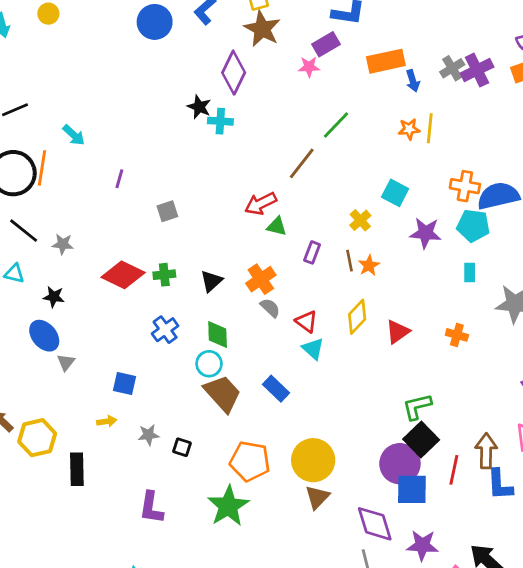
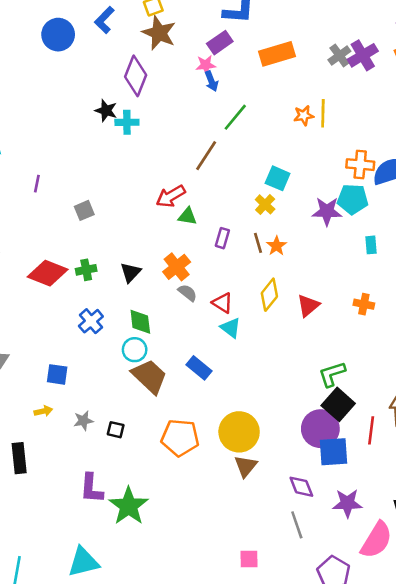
blue arrow: (413, 81) -> (211, 81), moved
cyan square: (395, 193) -> (278, 178), moved
cyan pentagon: (473, 226) -> (353, 199), moved
green star: (228, 506) -> (129, 506), moved
purple diamond: (375, 524) -> (301, 487), size x0.7

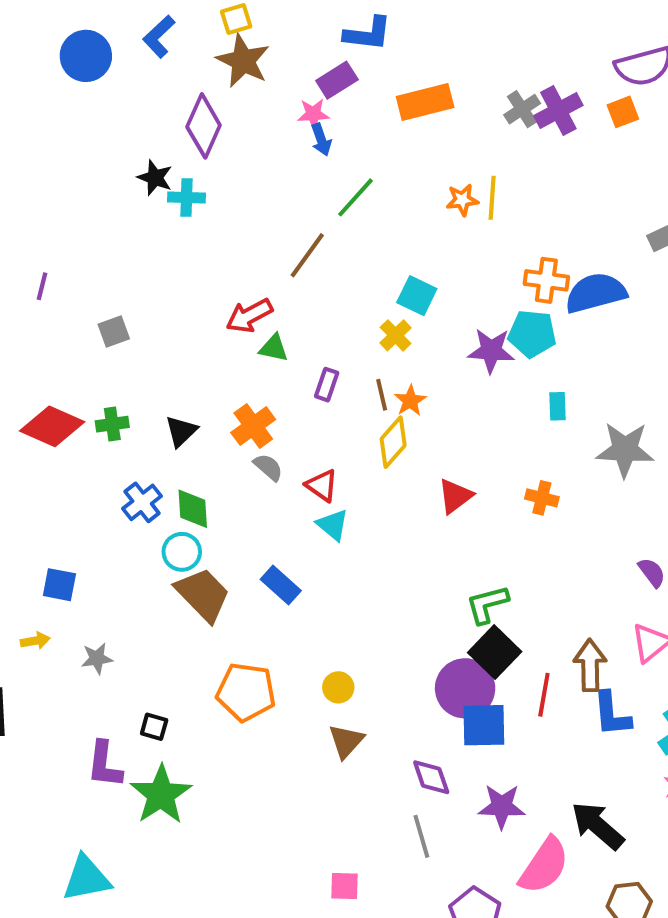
yellow diamond: (269, 295) -> (393, 442), moved
blue cross: (91, 321) -> (142, 502), moved
black square: (116, 430) -> (154, 727), moved
yellow circle: (239, 432) -> (338, 687), size x0.5

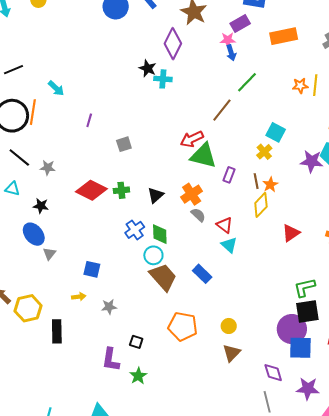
green triangle: (274, 348) -> (203, 156), size x1.8
black square: (495, 652) -> (307, 312), turned 35
green star: (161, 795) -> (138, 376), size x0.6

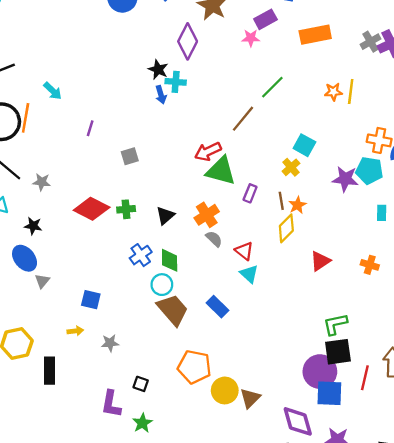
blue arrow: (231, 53) -> (161, 95), moved
yellow circle: (229, 326) -> (225, 390), moved, size x1.5
purple diamond: (273, 373) -> (298, 421), size x1.4

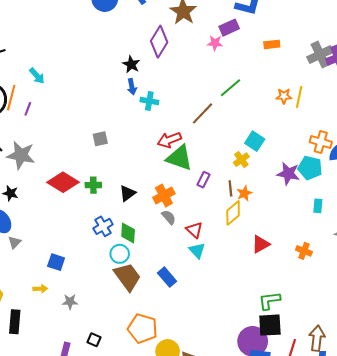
orange rectangle: (315, 35) -> (272, 44), size x0.6
gray cross: (370, 42) -> (320, 55), size x1.4
cyan cross: (176, 82) -> (149, 101), moved
purple line: (90, 128) -> (28, 109), moved
gray star: (42, 182) -> (21, 155), size x1.8

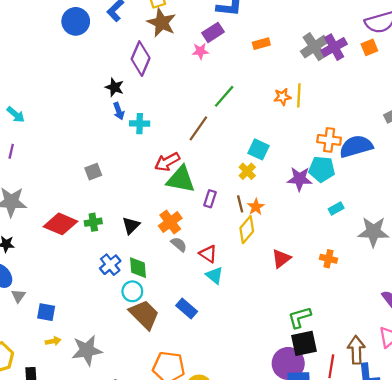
cyan rectangle: (318, 206) -> (336, 209), turned 64
blue square: (56, 262) -> (46, 312), moved
gray star: (70, 302) -> (87, 350), size x1.8

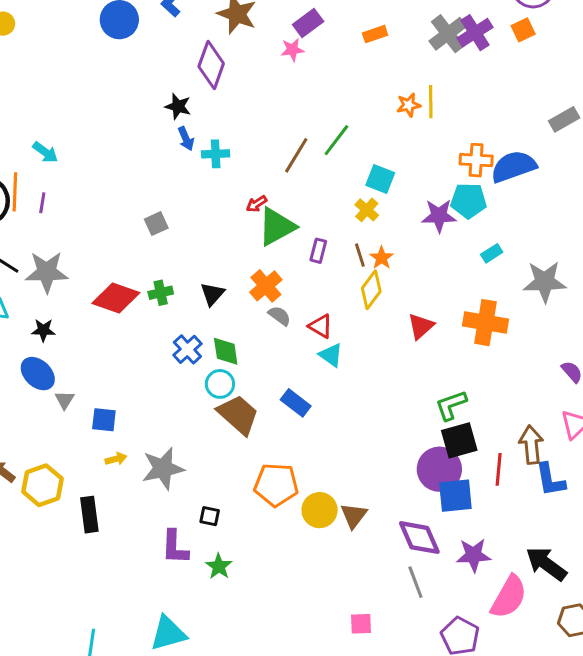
green line: (224, 96) -> (336, 140), moved
red arrow: (167, 162) -> (257, 204), size x0.6
green triangle: (181, 179) -> (277, 227), turned -36
orange cross: (328, 259) -> (485, 323), size x1.8

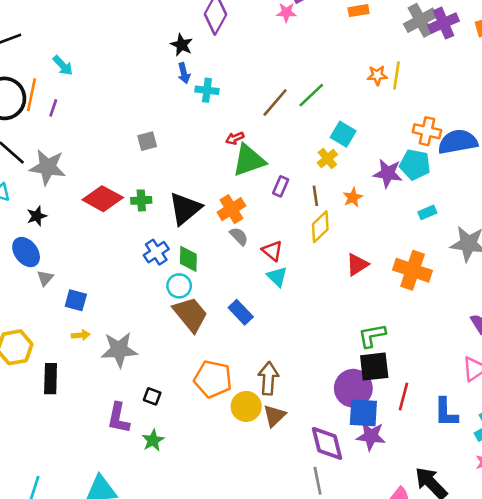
orange star: (382, 258) -> (353, 197), moved
black triangle: (212, 294) -> (185, 209), size x1.6
black star: (43, 330) -> (37, 216), turned -30
brown arrow: (531, 445) -> (268, 378), moved
purple star: (474, 555) -> (371, 436), moved

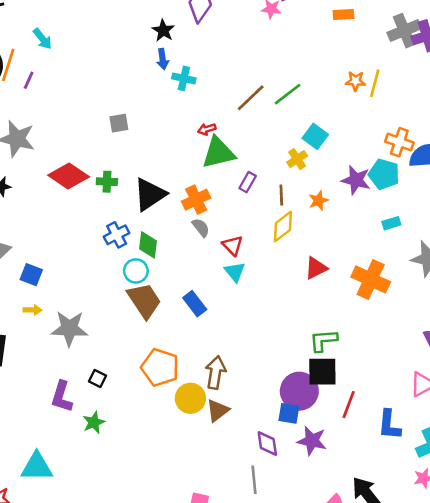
blue square: (363, 413) -> (289, 413), moved, size x0.7
purple diamond: (327, 443) -> (267, 443), size x0.7

